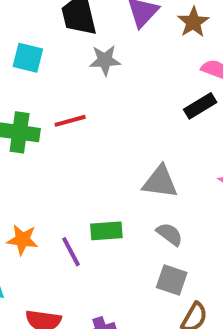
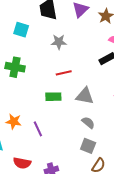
gray star: (105, 60) -> (59, 42), moved
red line: (70, 121) -> (64, 73), moved
green rectangle: (106, 231) -> (53, 97), moved

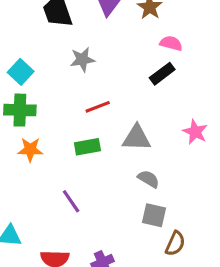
cyan square: (21, 30) -> (21, 72), moved, turned 35
orange star: (14, 122) -> (30, 150), moved

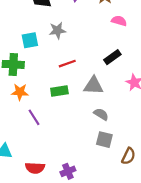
cyan square: (21, 72) -> (30, 40), moved, turned 35
black rectangle: (162, 74) -> (112, 57), moved
purple line: (71, 201) -> (34, 117), moved
brown semicircle: (175, 243) -> (128, 156), moved

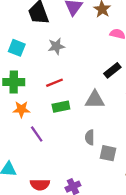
cyan square: (30, 40) -> (17, 48), moved, turned 35
red line: (67, 64) -> (54, 83), moved
gray semicircle: (101, 114) -> (90, 137), moved, turned -120

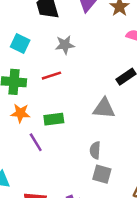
red line: (54, 83) -> (51, 76), moved
green rectangle: (61, 107) -> (54, 119), moved
gray square: (108, 153) -> (102, 174), moved

